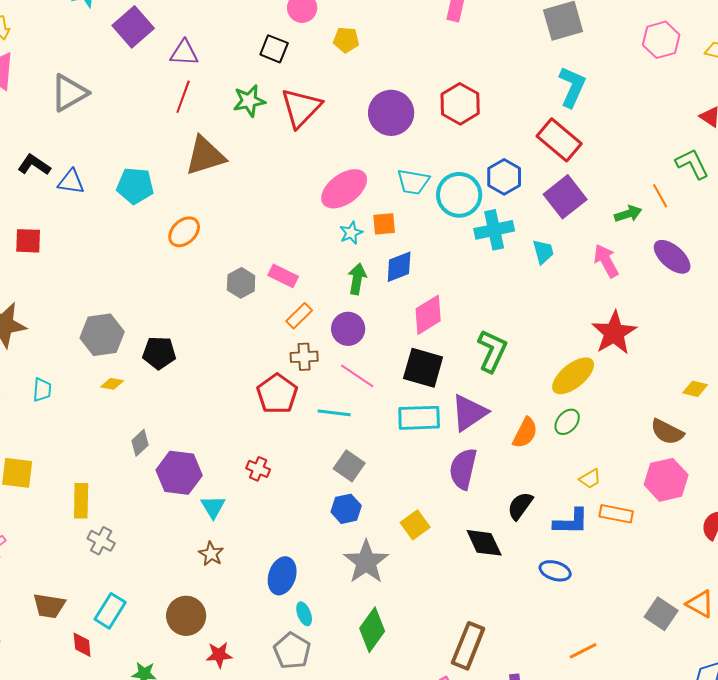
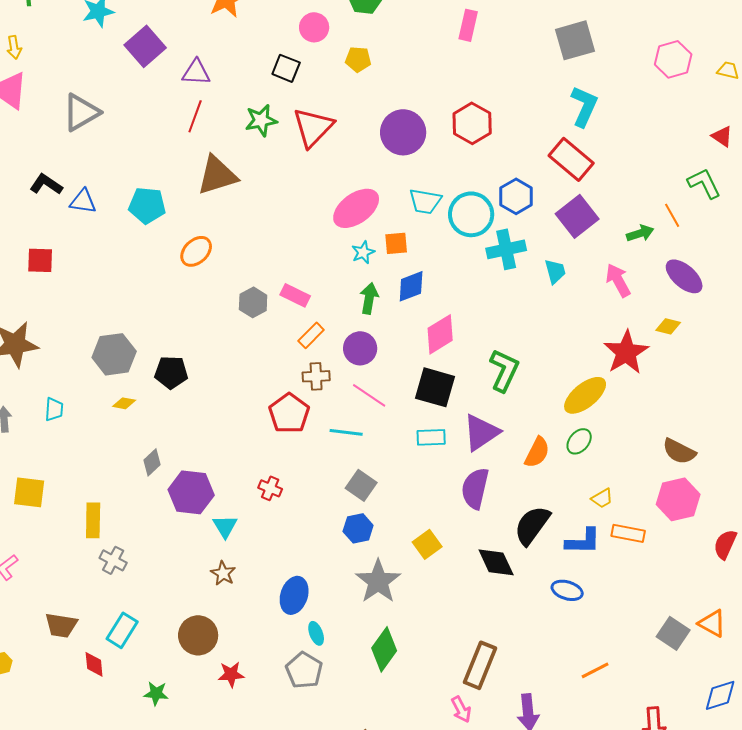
yellow diamond: (695, 389) -> (668, 326), moved
cyan rectangle: (419, 418) -> (431, 437), size x0.7
black semicircle: (520, 506) -> (532, 525), size x1.4

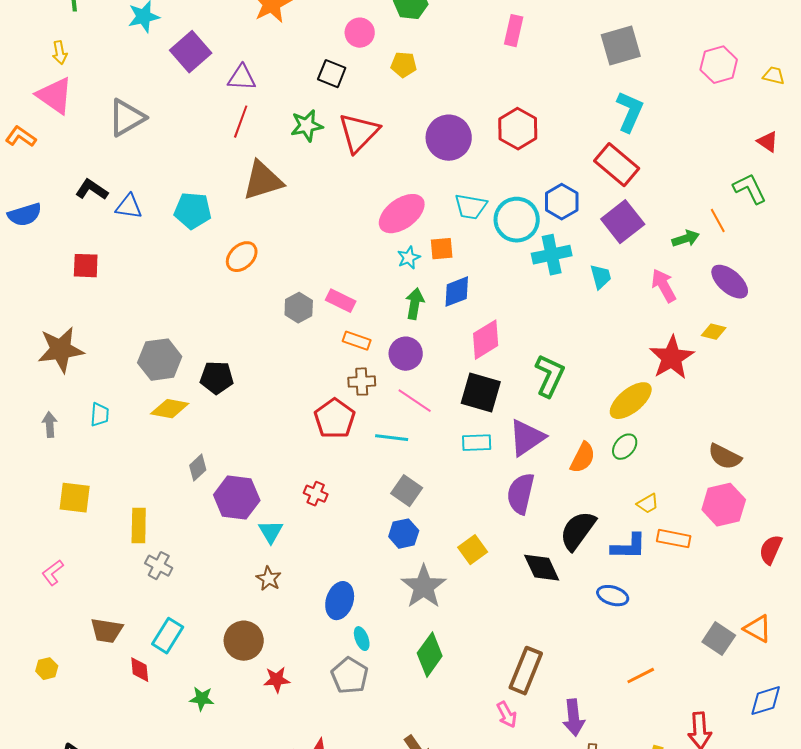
orange rectangle: (311, 335) -> (357, 341), turned 64
yellow diamond: (124, 403) -> (170, 409), size x1.6

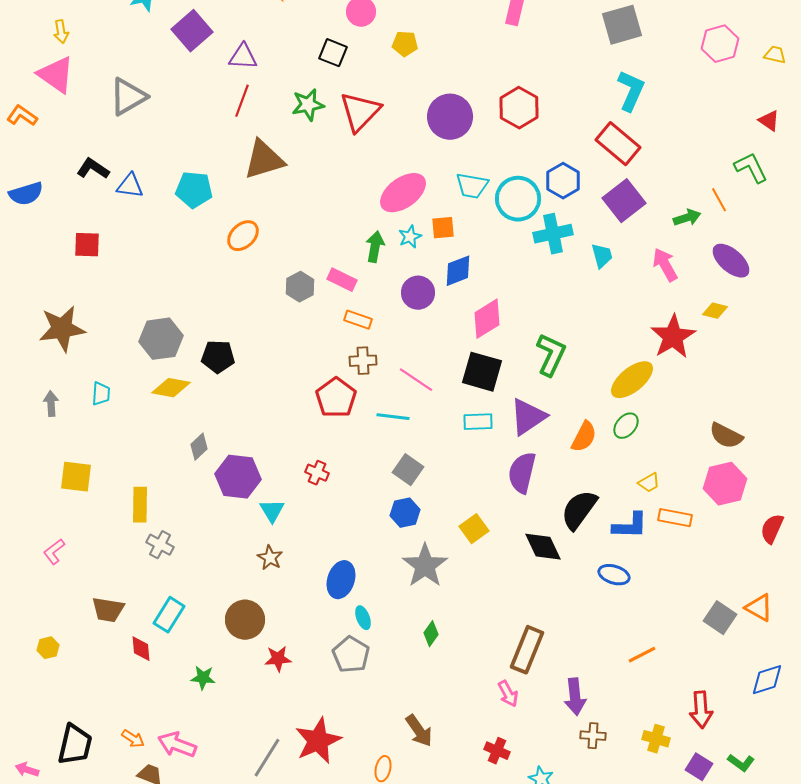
green arrow: (415, 304) -> (375, 247), moved
purple circle: (406, 354) -> (418, 293), moved
green diamond: (430, 655) -> (431, 634), size x0.6

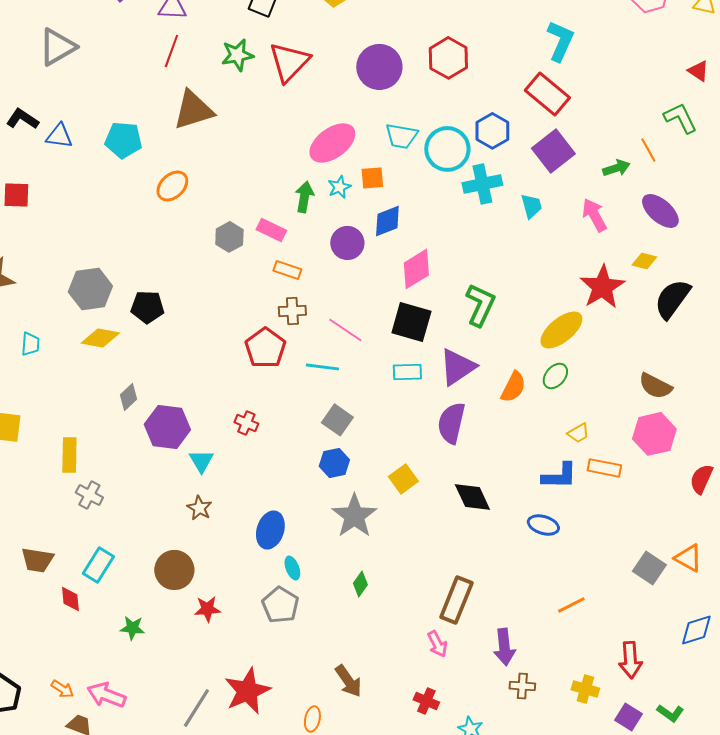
black semicircle: (579, 510) -> (672, 299), moved

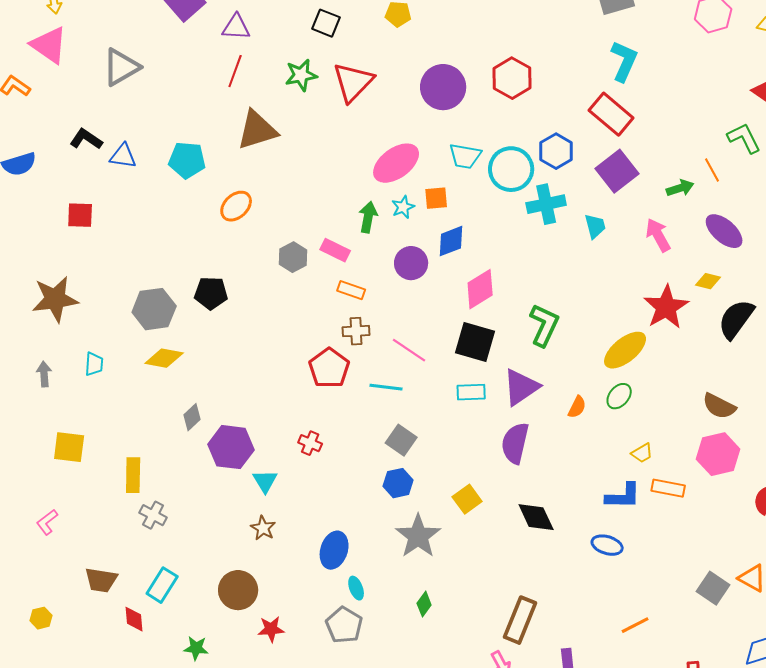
black pentagon: (147, 307) -> (211, 293), moved
orange semicircle: (513, 387) -> (577, 407), size x0.7

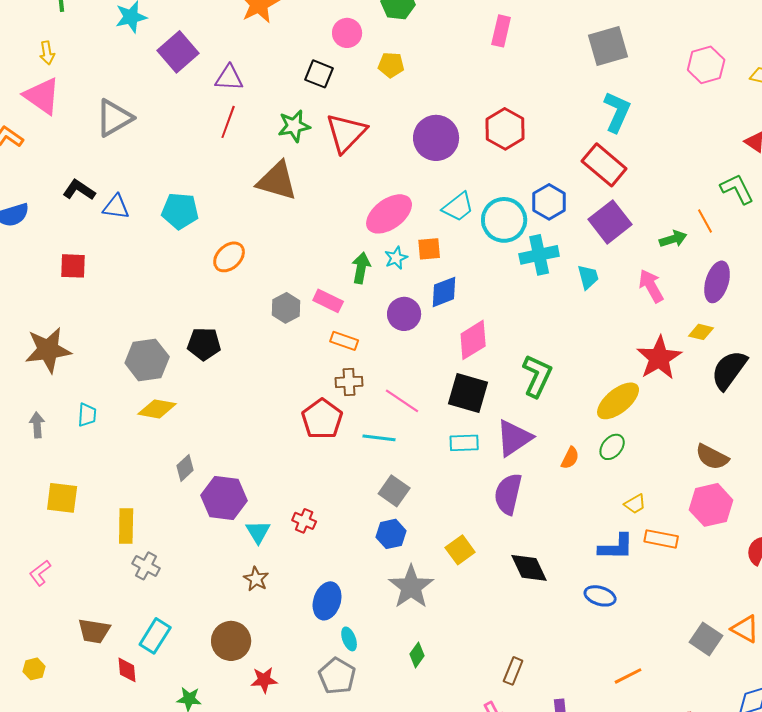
brown triangle: (257, 130) -> (277, 181), moved, turned 33
cyan trapezoid: (465, 156) -> (458, 207), turned -48
purple ellipse: (724, 231) -> (717, 282), turned 66
red cross: (310, 443) -> (304, 521), moved
brown rectangle: (520, 620) -> (513, 671), size x0.6

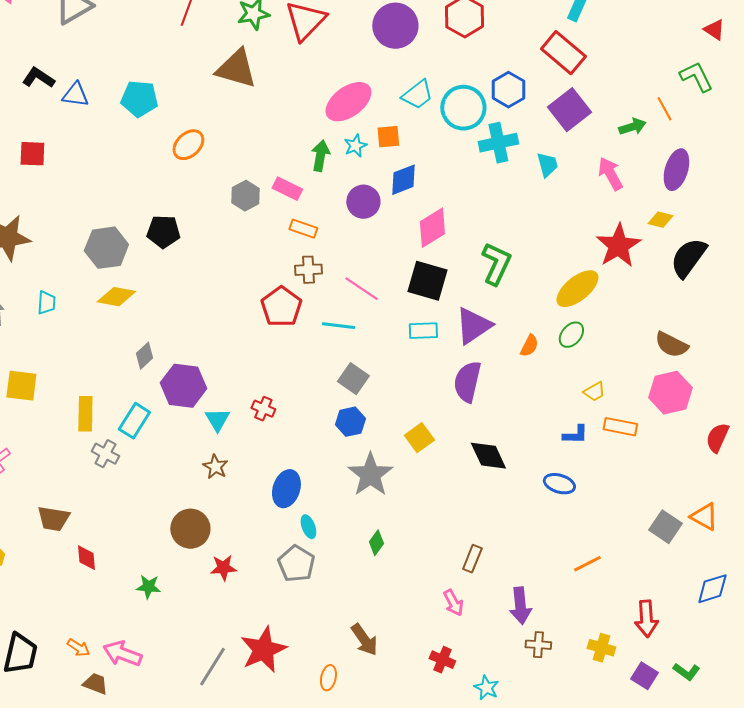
blue L-shape: (616, 547) -> (575, 435), size x0.7
cyan rectangle: (155, 636) -> (134, 421), moved

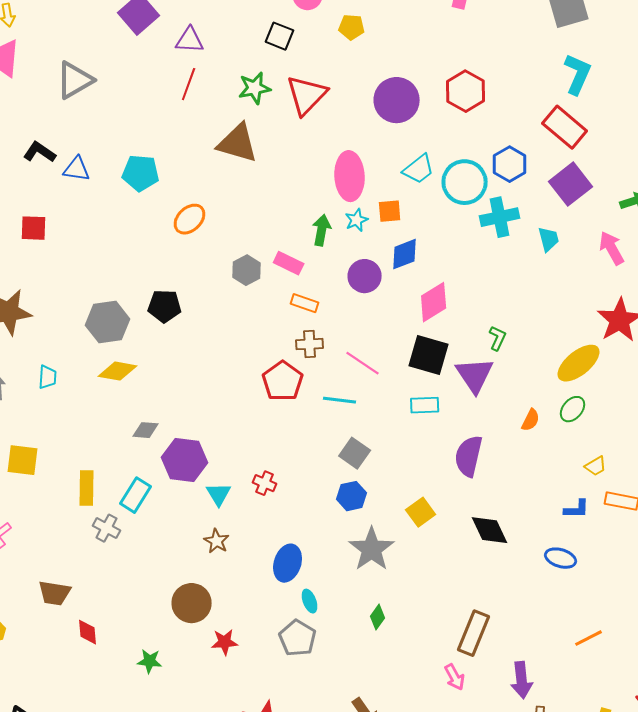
pink ellipse: (348, 102) -> (350, 176), turned -57
green L-shape: (496, 264) -> (498, 338), size x0.6
purple triangle: (473, 326) -> (475, 375), moved, turned -30
gray diamond: (144, 356) -> (146, 430), turned 48
brown rectangle: (472, 559) -> (474, 633), size x1.6

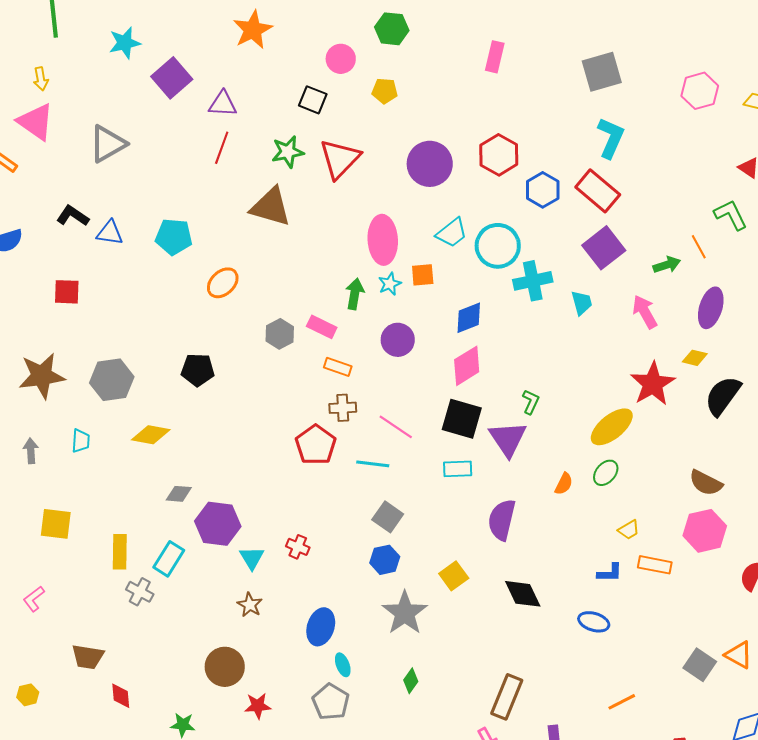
blue hexagon: (510, 164) -> (543, 190), moved
blue diamond: (405, 254) -> (469, 318), moved
gray hexagon: (108, 322) -> (112, 380), moved

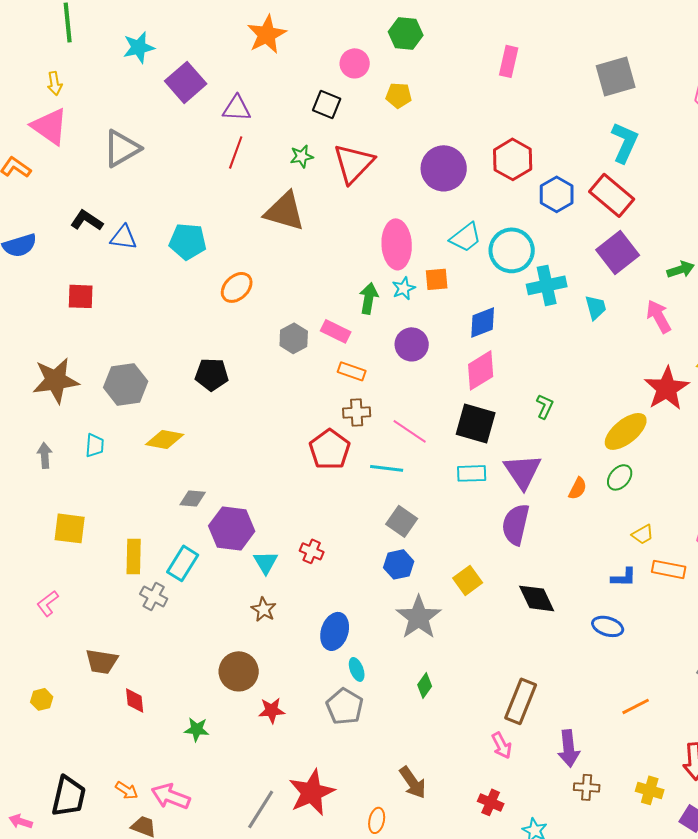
green star: (288, 152) -> (302, 156), size x0.7
purple triangle: (508, 439) -> (523, 471), moved

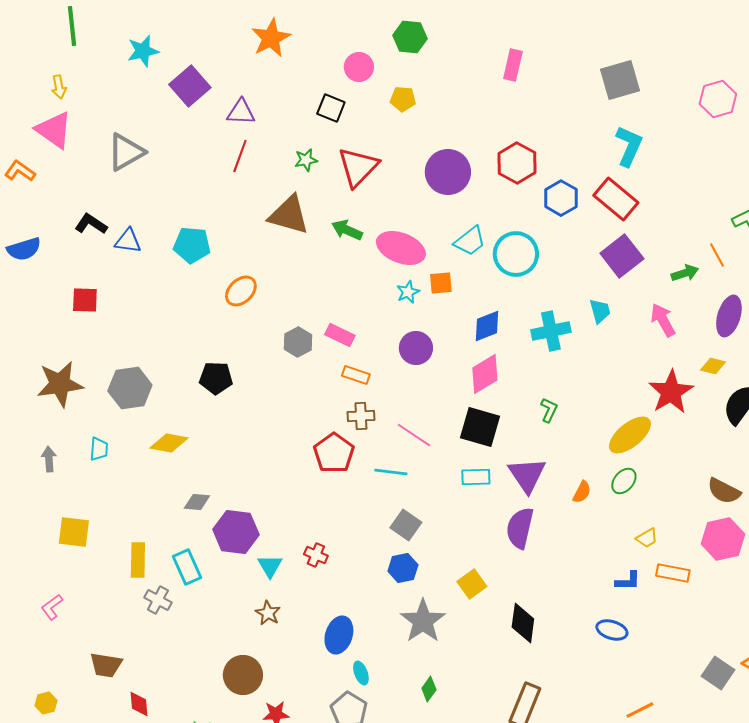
pink ellipse: (397, 244) -> (401, 248), turned -66
cyan cross: (547, 285) -> (551, 331), moved
green arrow: (369, 298) -> (347, 230), moved, turned -76
cyan rectangle: (183, 563) -> (187, 567), turned -56
black diamond: (537, 598) -> (523, 623), moved, turned 33

